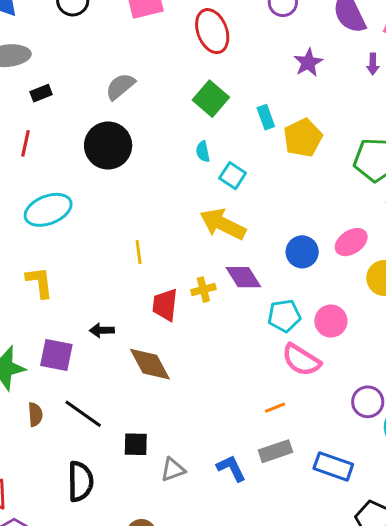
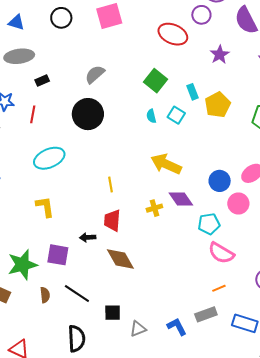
red ellipse: (212, 31) -> (173, 34), moved, turned -44
cyan square: (233, 176) -> (176, 115), moved
red trapezoid: (165, 305) -> (112, 220), moved
pink circle: (331, 321) -> (238, 204), moved
orange line: (275, 408) -> (219, 288), moved

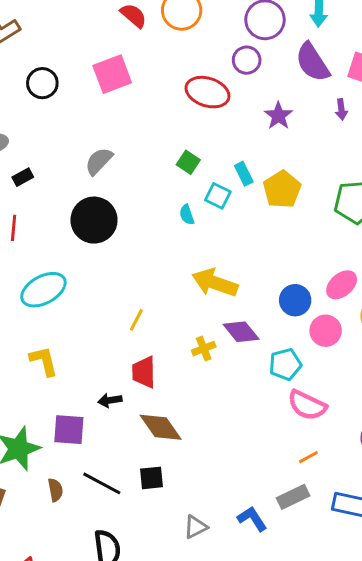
green square: (155, 81) -> (188, 162), size x0.7
cyan square: (176, 115) -> (218, 196), moved
yellow line: (110, 184) -> (136, 320), turned 42
black square: (113, 313) -> (151, 478), moved

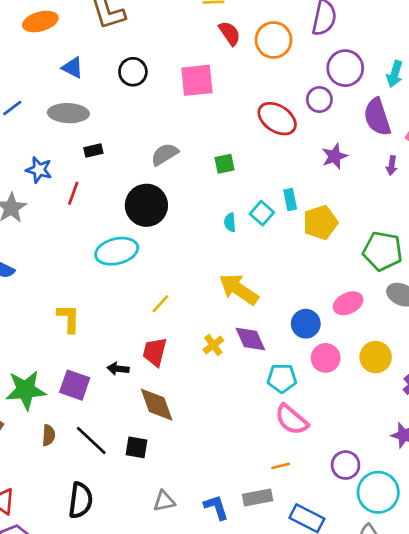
green square: (188, 162) -> (224, 164), moved, turned 30
pink ellipse: (342, 285) -> (348, 303), moved
cyan ellipse: (43, 290) -> (117, 251), moved
yellow cross: (204, 349) -> (213, 345), turned -30

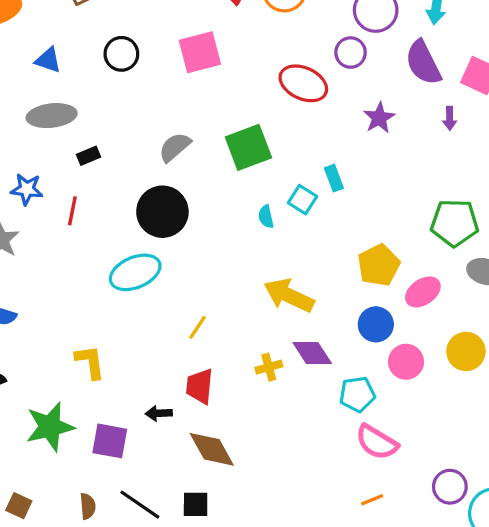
green square: (224, 164) -> (248, 147), size x1.8
yellow pentagon: (320, 222) -> (379, 265), moved
yellow cross: (213, 345) -> (269, 367), turned 30
green star: (26, 390) -> (50, 427), moved

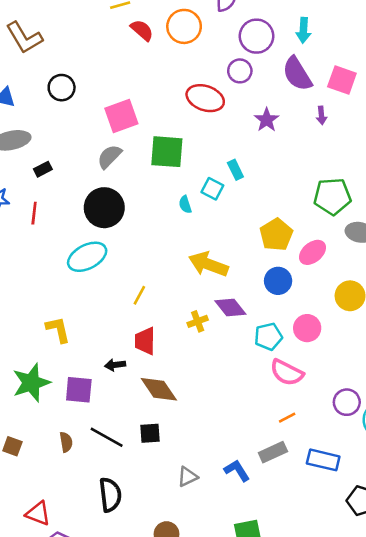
pink square: (200, 52) -> (121, 116), moved
green square: (248, 147) -> (167, 152), turned 30
pink circle: (406, 362) -> (307, 328), moved

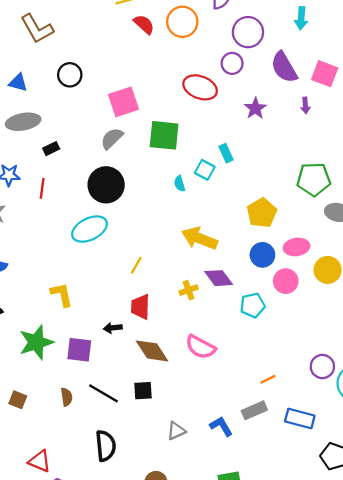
cyan arrow: (303, 30) -> (301, 18), moved
pink ellipse: (312, 252) -> (297, 247), moved, turned 30
pink circle: (307, 328) -> (286, 281), moved
pink semicircle: (287, 373) -> (201, 347), moved

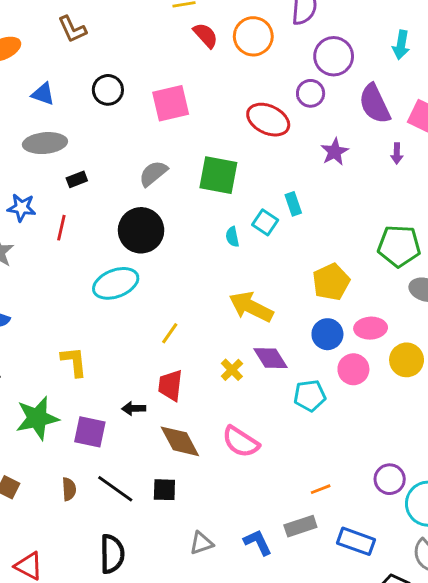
brown L-shape: (37, 29) -> (72, 29), size x0.7
pink square: (124, 102) -> (171, 103), moved
yellow cross: (189, 290) -> (232, 370), turned -30

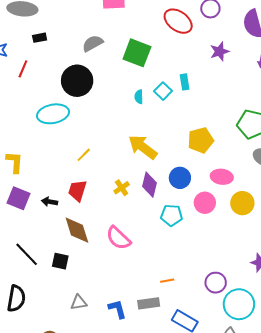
blue circle: (327, 334) -> (180, 178), moved
purple diamond: (271, 358) -> (149, 185), turned 35
purple square: (90, 432) -> (18, 198), moved

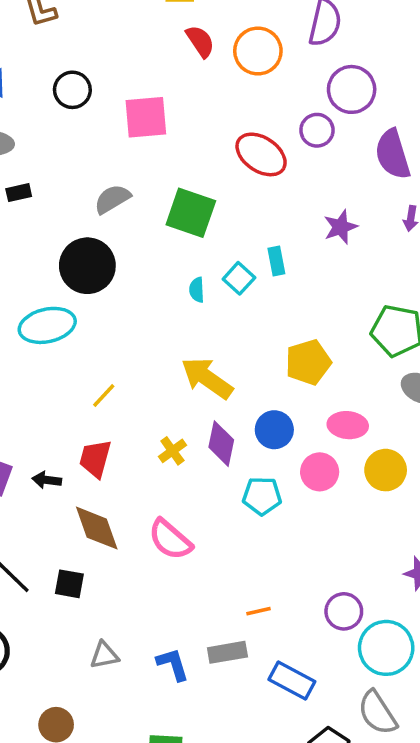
purple star: (219, 51) -> (340, 227), moved

